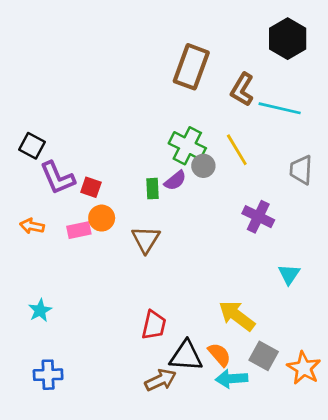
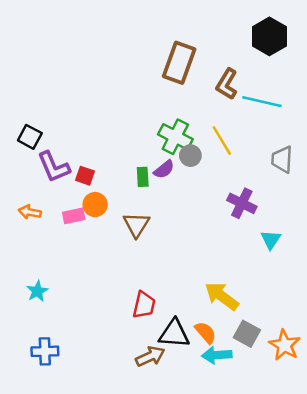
cyan triangle: (289, 274) -> (271, 240), moved

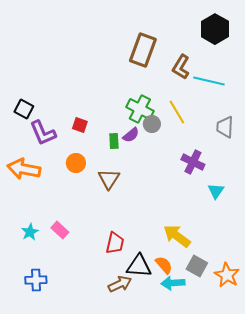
red square: (85, 176) -> (80, 125), moved
orange arrow: (30, 212) -> (24, 169), size x1.8
pink rectangle: (74, 216) -> (60, 230), moved, turned 54

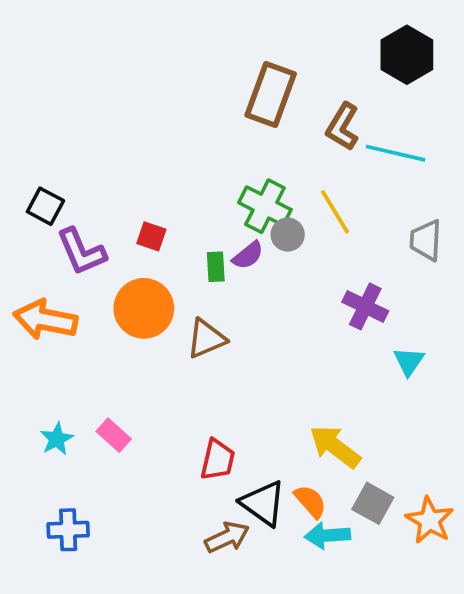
orange circle: (76, 163) -> (144, 308), size x1.6
brown triangle: (109, 179) -> (206, 339), turned 35
black triangle: (139, 266) -> (263, 503), turned 32

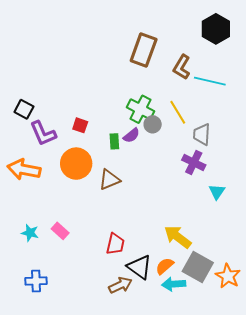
gray trapezoid: (426, 240) -> (202, 134), moved
cyan star: (57, 439) -> (30, 233), turned -30
orange semicircle: (310, 501) -> (165, 266), turned -90
gray square: (373, 503) -> (198, 267), size x1.4

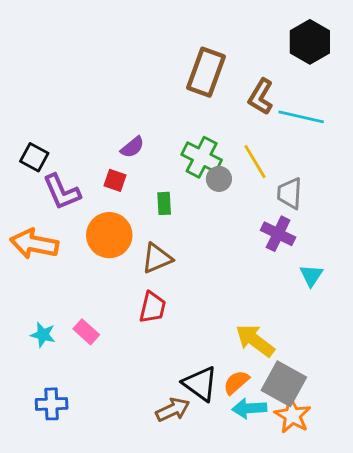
purple semicircle: (131, 135) -> (132, 147), moved
red trapezoid: (115, 244) -> (153, 307), moved
orange star: (228, 276) -> (293, 415), moved

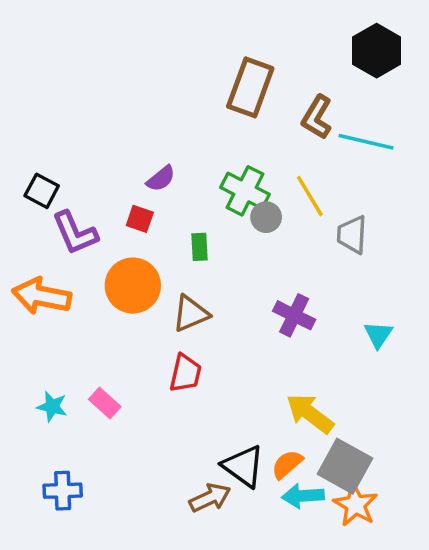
purple cross: (278, 234) -> (294, 315), moved

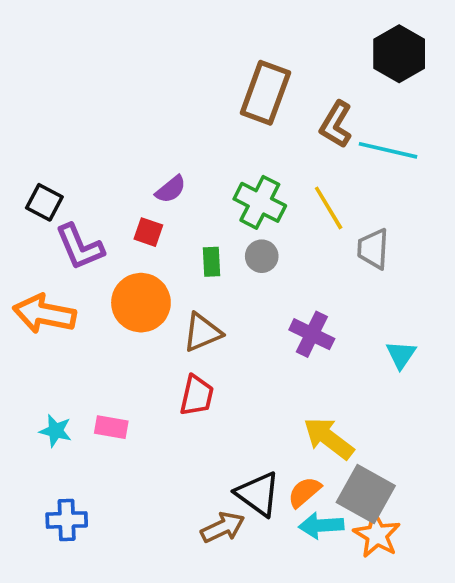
gray circle: (266, 217) -> (262, 256), moved
pink rectangle: (105, 403) -> (111, 427), turned -32

